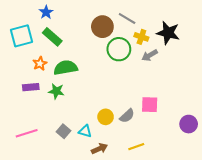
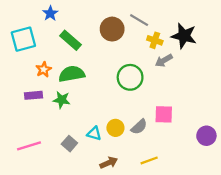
green rectangle: (52, 37) -> (71, 40), moved
green circle: (119, 49) -> (130, 77), moved
cyan triangle: (85, 131) -> (94, 133), moved

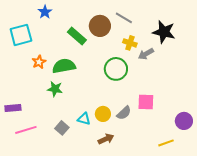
green rectangle: (71, 40) -> (77, 36), moved
yellow cross: (155, 40) -> (130, 43), moved
purple rectangle: (33, 95) -> (13, 108), moved
yellow line: (149, 160) -> (166, 143), moved
brown arrow: (109, 163) -> (106, 139), moved

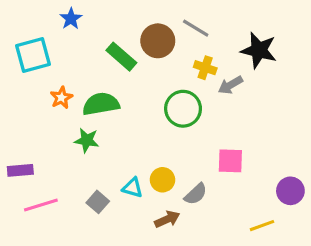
gray semicircle: (124, 113) -> (196, 194), moved

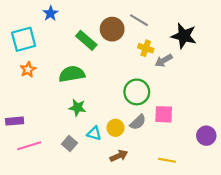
orange star: (61, 98) -> (28, 70), moved
green circle: (183, 109) -> (137, 92), moved
green star: (87, 140) -> (77, 108), moved
gray semicircle: (196, 194) -> (138, 122), moved
yellow line: (262, 226) -> (167, 160), moved, turned 30

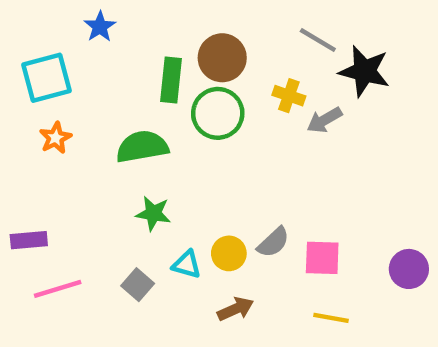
gray line: (139, 20) -> (318, 40), moved
green rectangle: (86, 40) -> (171, 80), turned 55
green circle: (137, 92) -> (218, 113), moved
pink square: (164, 114) -> (322, 258), moved

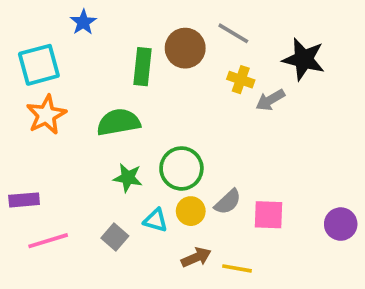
gray line: (318, 40) -> (233, 33), moved
green circle: (218, 113) -> (181, 168), moved
orange star: (55, 138) -> (46, 115), size x1.5
yellow line: (331, 318) -> (237, 268), moved

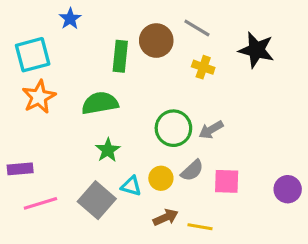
gray arrow: (270, 100) -> (211, 130), moved
green circle: (181, 168) -> (173, 128), moved
green star: (128, 178) -> (108, 150), turned 30
gray square: (115, 237) -> (97, 200), size x1.6

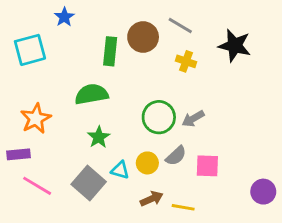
orange star: (39, 97) -> (36, 119), moved
purple circle: (288, 189) -> (263, 192), moved
pink line: (40, 203) -> (37, 186), turned 48

